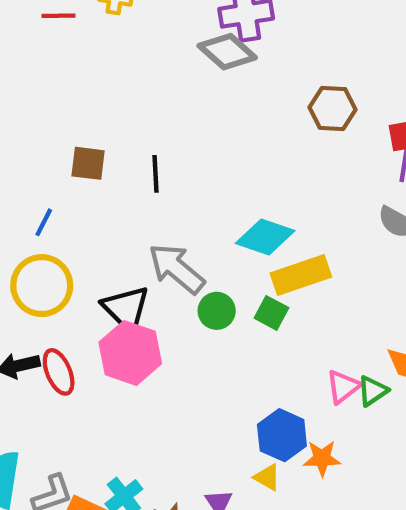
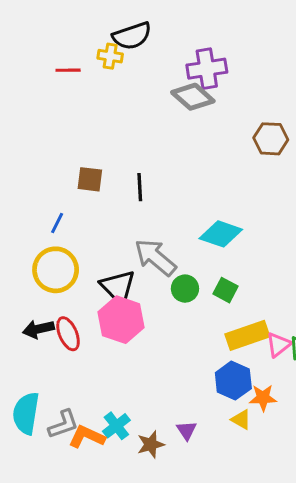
yellow rectangle: (301, 275) -> (247, 335), moved
yellow triangle: (267, 477) -> (241, 420), moved

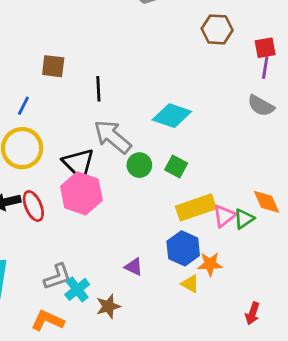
black line: (140, 187) -> (98, 89), moved
gray L-shape: (63, 424) -> (57, 277), moved
purple triangle: (187, 430) -> (134, 267), moved, turned -30
orange L-shape: (87, 437) -> (48, 321), moved

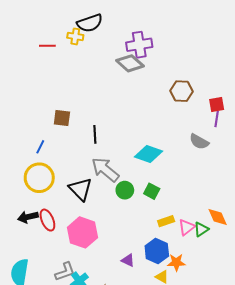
gray semicircle: (261, 106) -> (199, 142), moved
pink hexagon: (81, 193) -> (83, 232), moved
yellow rectangle: (196, 207) -> (166, 221), size x0.6
purple triangle: (134, 267) -> (128, 260), moved

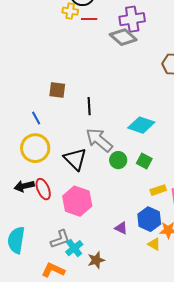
red line: (47, 46) -> (89, 19), moved
blue line: (40, 147) -> (36, 118), turned -56

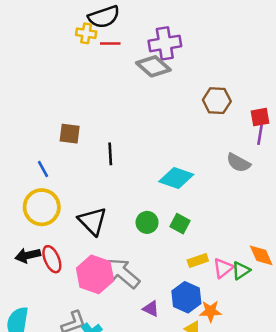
gray arrow: (99, 140) -> (123, 273), moved

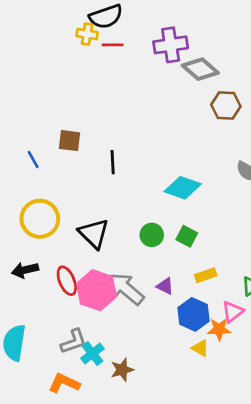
gray diamond: (153, 66) -> (200, 69), moved
blue line: (43, 169) -> (33, 159), moved
red ellipse: (52, 259) -> (67, 281), moved
pink triangle: (223, 268) -> (233, 312), moved
purple triangle: (151, 309) -> (165, 286), moved

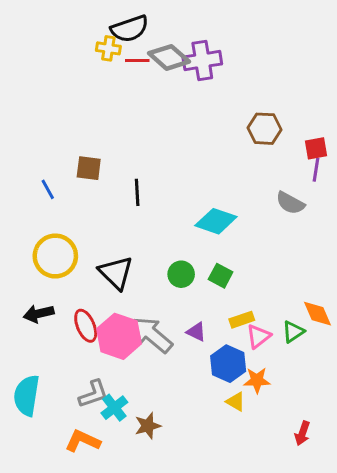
gray diamond: (200, 69) -> (169, 57), moved
pink triangle: (233, 312) -> (258, 336), moved

